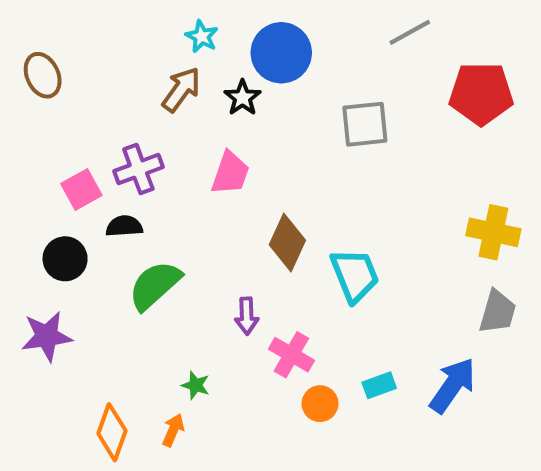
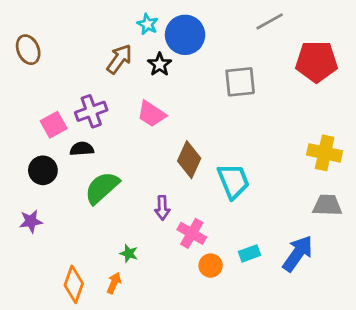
cyan star: (202, 36) -> (148, 24), moved
pink trapezoid: (230, 173) -> (152, 114), turned 104
gray trapezoid: (497, 312) -> (327, 205), turned -104
purple star: (47, 336) -> (31, 221), size x0.7

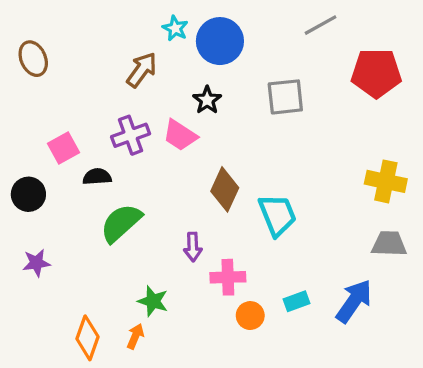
black star: (160, 64) -> (207, 100), moved
purple cross: (91, 111) -> (131, 135), moved
black circle: (43, 170) -> (28, 194), moved
pink cross: (192, 233) -> (228, 277), turned -32
green star: (129, 253) -> (153, 301), size x1.4

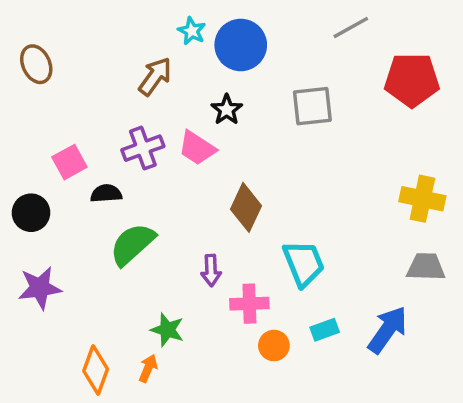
cyan trapezoid: (277, 215) -> (304, 263), moved
purple star: (36, 263) -> (40, 288), size x1.4

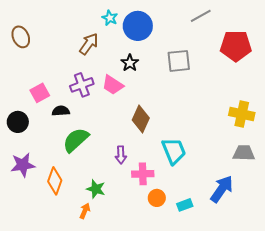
cyan rectangle: (325, 330) -> (185, 205), moved
orange diamond: (96, 370) -> (55, 181), moved

